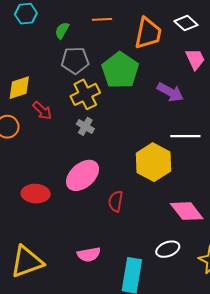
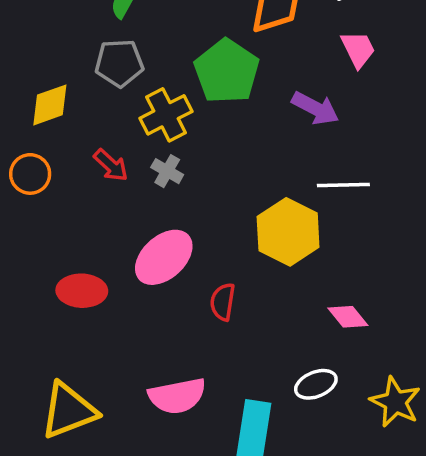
gray pentagon: (75, 60) -> (119, 63), moved
red arrow: (42, 111) -> (111, 165), moved
pink diamond: (187, 211) -> (348, 317), size x0.7
pink semicircle: (89, 254) -> (177, 396), size x1.4

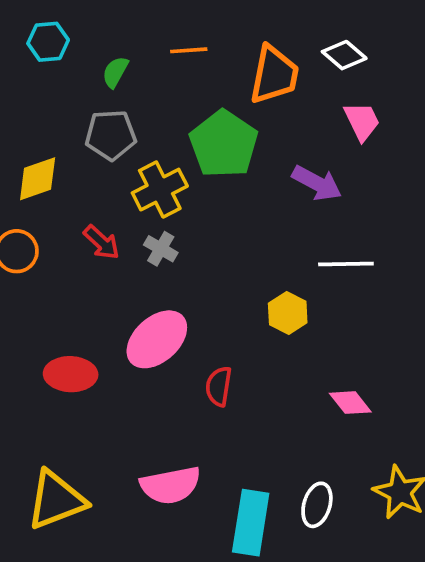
yellow hexagon: (288, 232) -> (288, 313), size x0.6
white ellipse: (316, 384) -> (317, 505), moved, turned -51

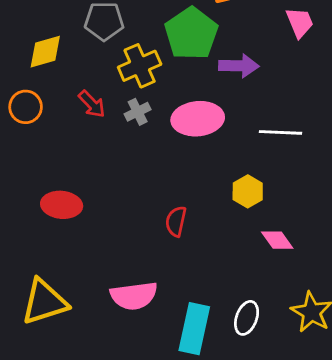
purple arrow: (317, 183) -> (239, 66), moved, turned -30
gray cross: (161, 249) -> (138, 112), turned 30
yellow hexagon: (288, 313) -> (248, 191), moved
pink ellipse: (157, 339) -> (198, 119), moved, turned 33

